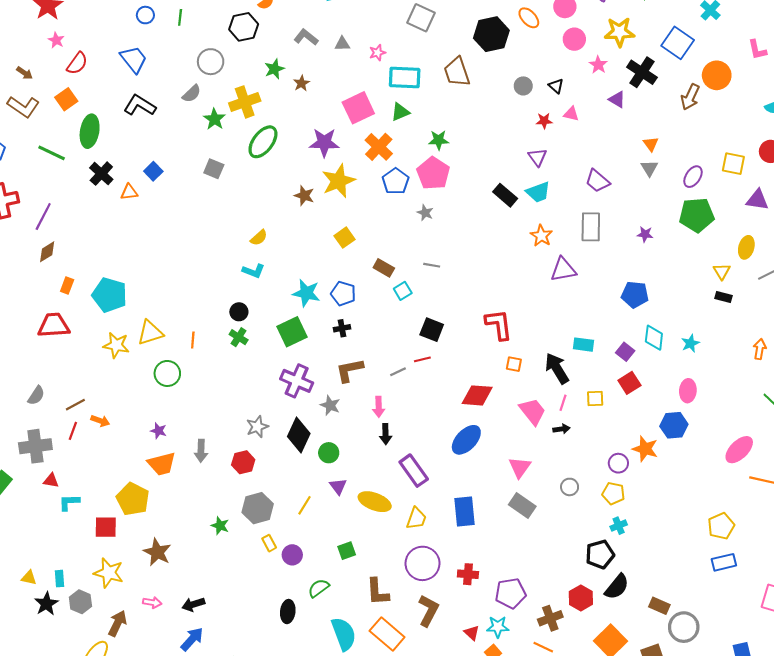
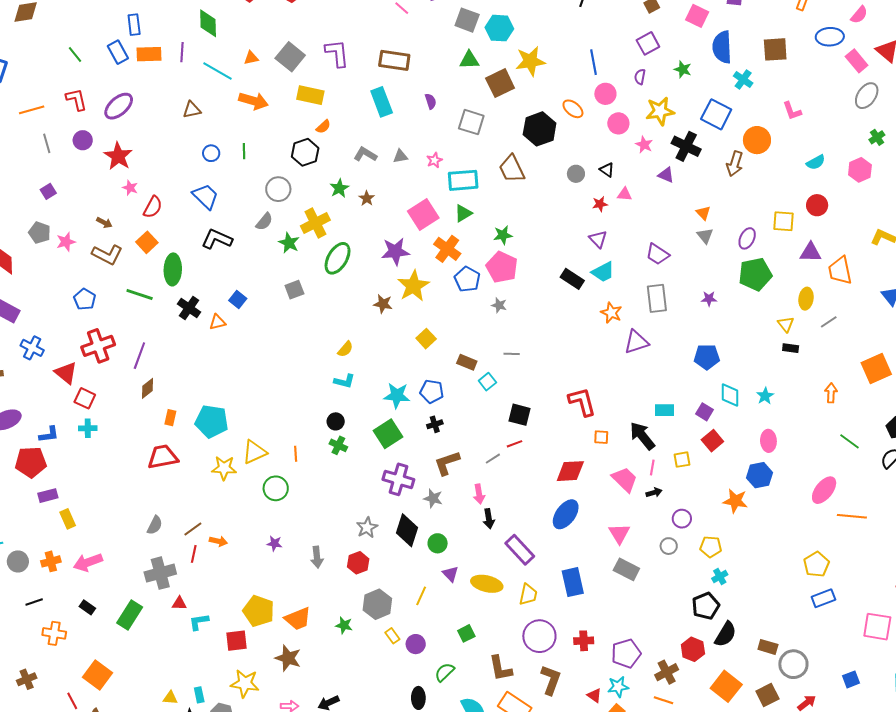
gray square: (214, 169) -> (294, 290), turned -36
purple circle: (618, 463) -> (682, 519), moved
orange trapezoid: (162, 464) -> (298, 619), moved

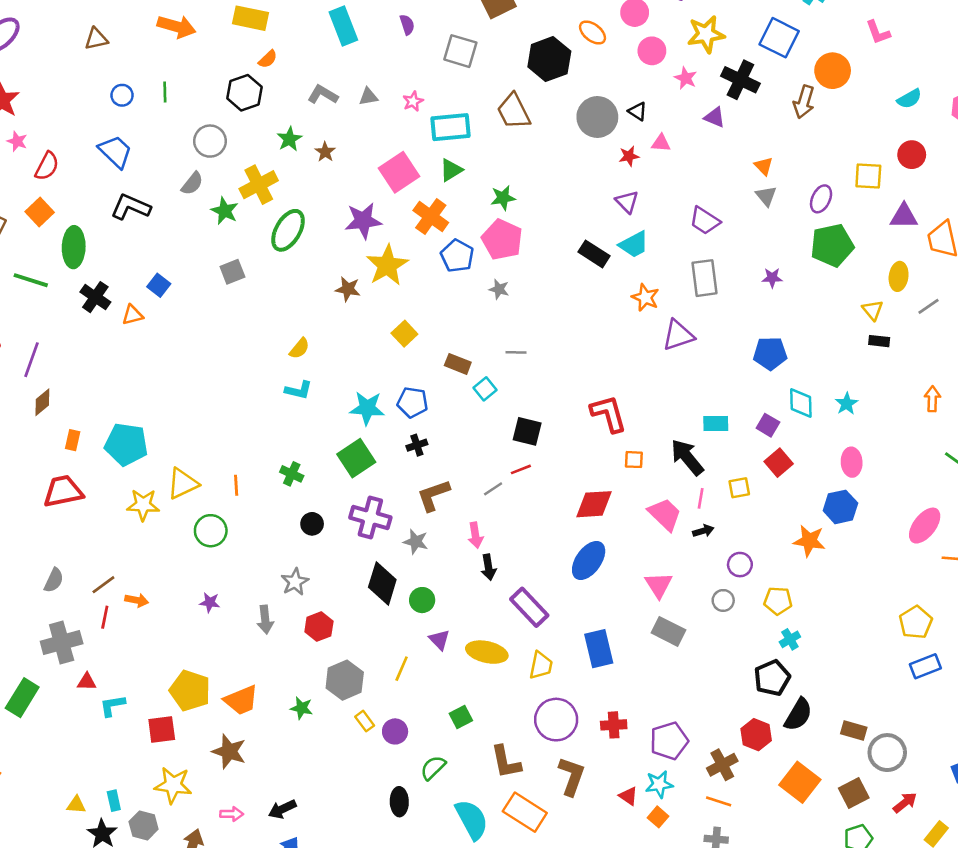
gray circle: (576, 174) -> (597, 117), size x1.8
black circle: (336, 421) -> (312, 524), moved
gray star: (367, 528) -> (295, 582), moved

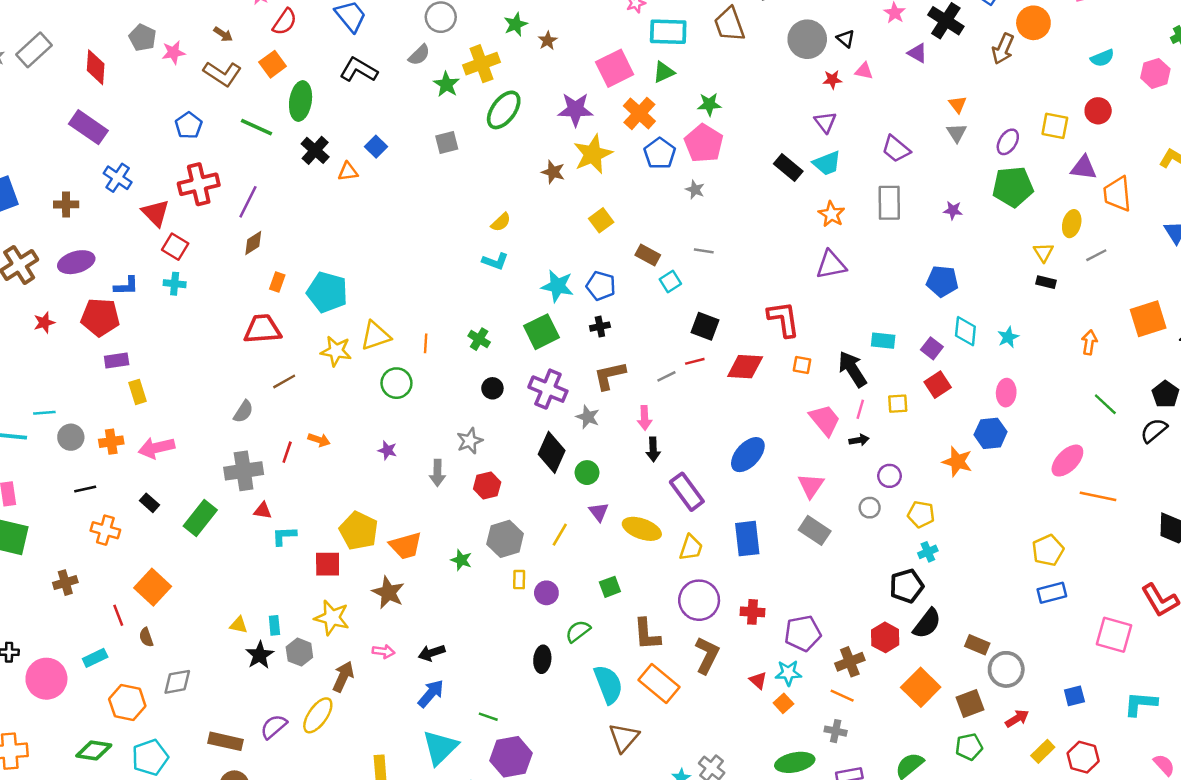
purple triangle: (678, 335) -> (831, 265), moved
red diamond: (594, 504) -> (745, 367), moved
brown line: (103, 585) -> (284, 381), moved
yellow rectangle: (365, 721) -> (519, 580), turned 30

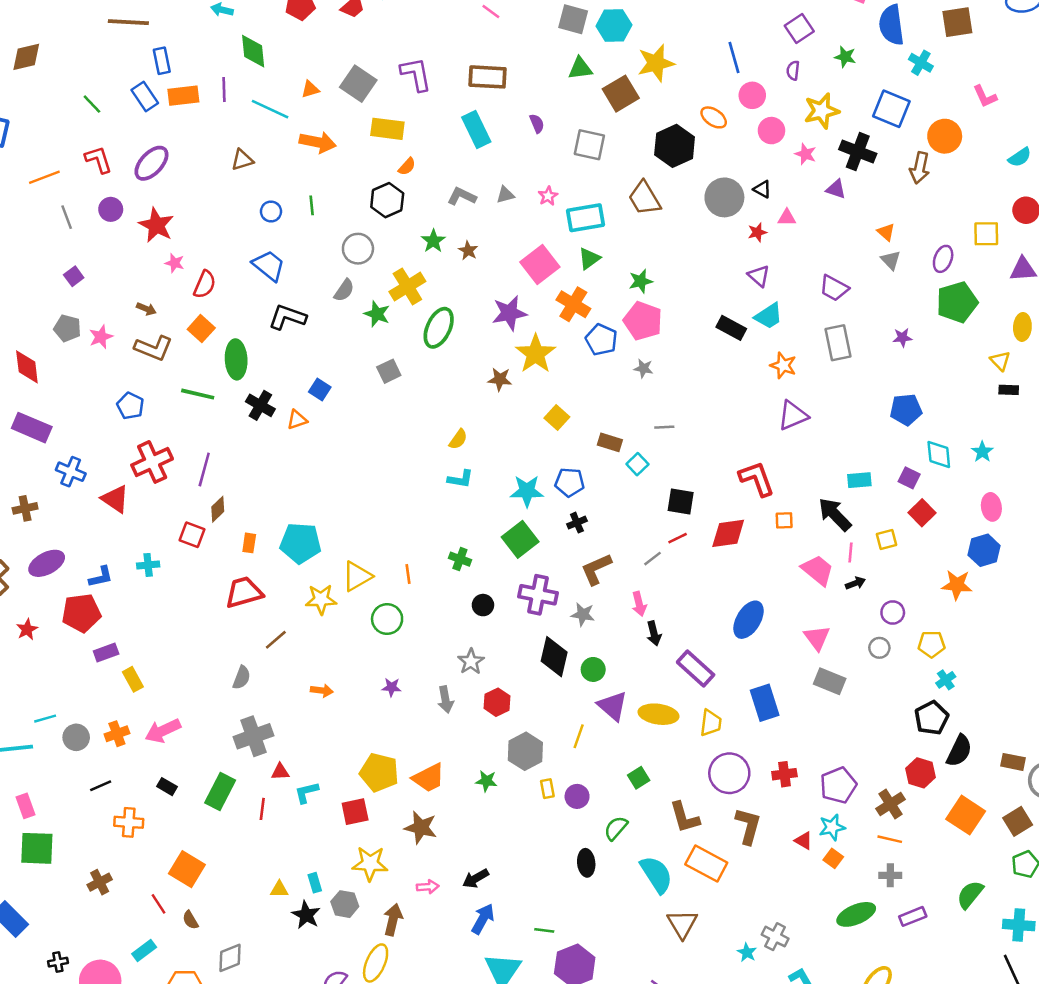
red square: (175, 247) -> (192, 535), moved
red line: (287, 452) -> (262, 809), moved
purple triangle: (599, 512) -> (613, 706), size x1.5

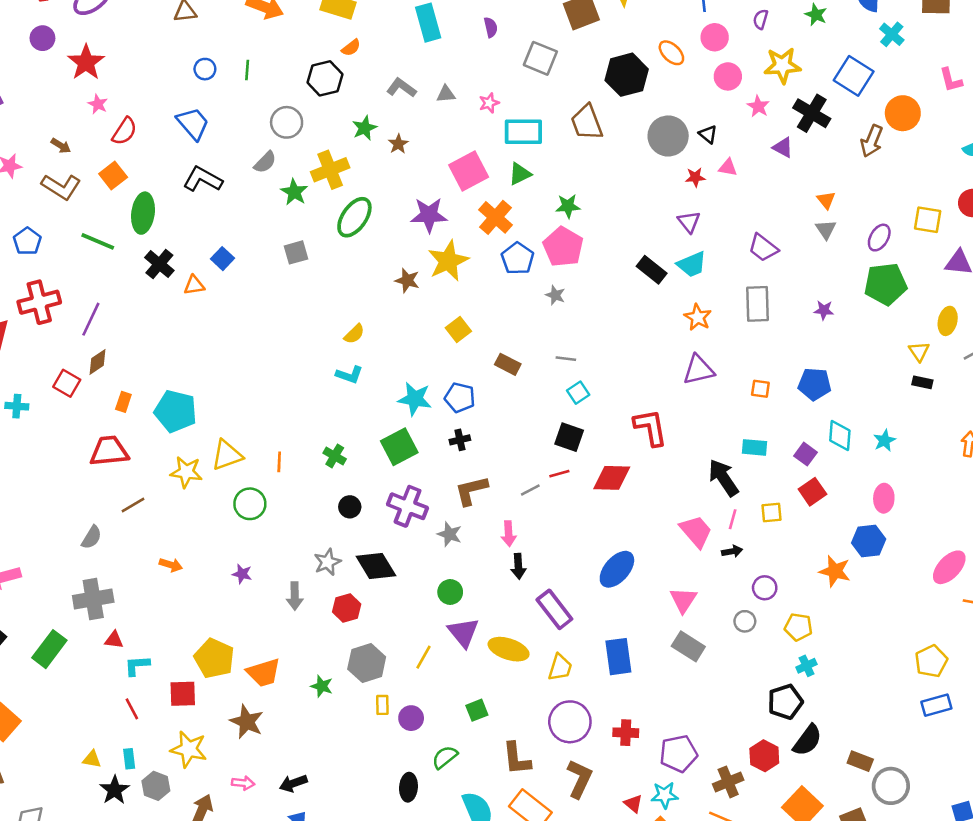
cyan square: (637, 464) -> (578, 393), moved
orange square: (784, 520) -> (760, 389), moved
black diamond: (554, 657) -> (376, 566), moved, turned -54
red line: (262, 809) -> (132, 709), moved, turned -45

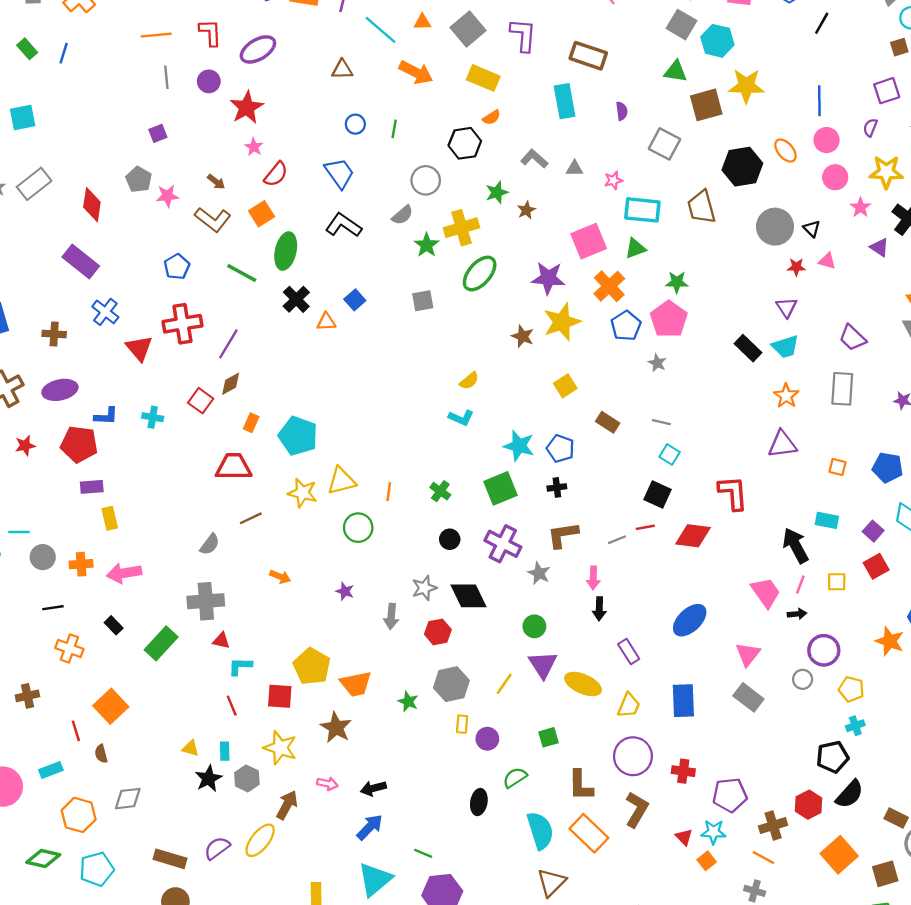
cyan square: (578, 393) -> (670, 454), turned -30
purple circle: (765, 588) -> (824, 650), size x1.4
purple rectangle: (554, 609) -> (629, 652), size x0.7

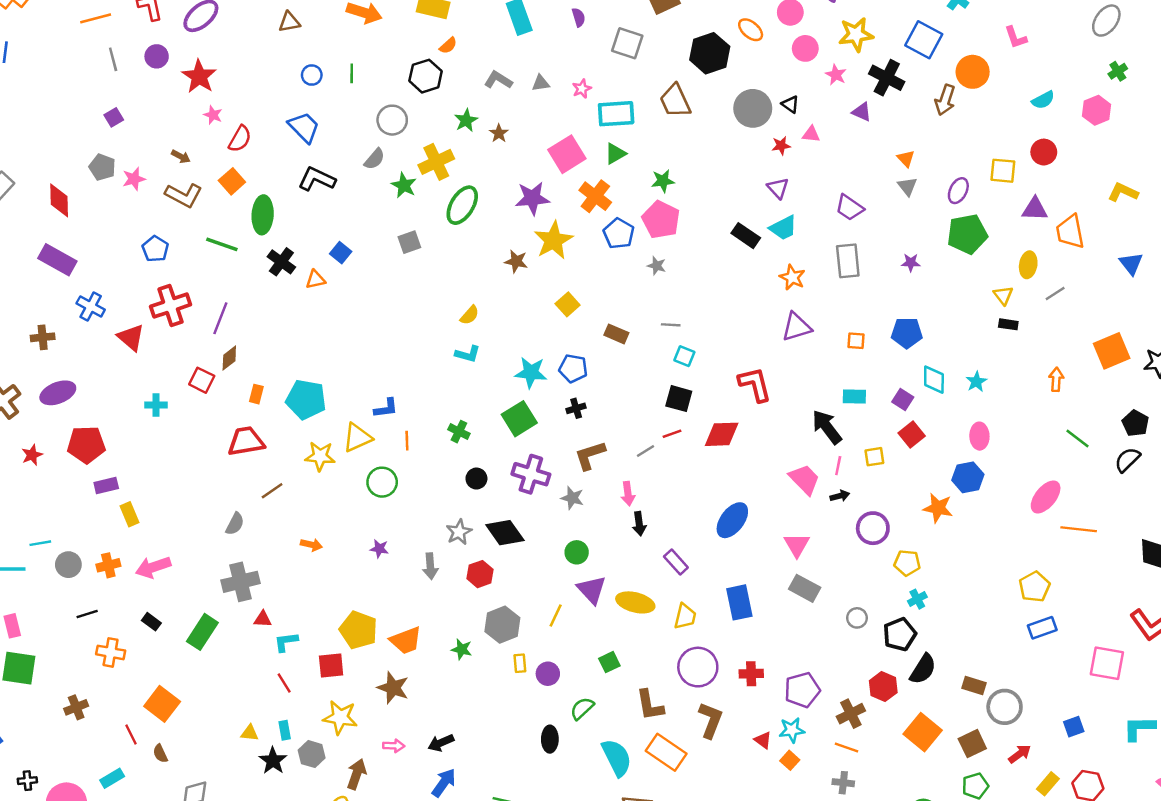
blue L-shape: (106, 416) -> (386, 408), moved
gray circle: (803, 679) -> (857, 618), moved

